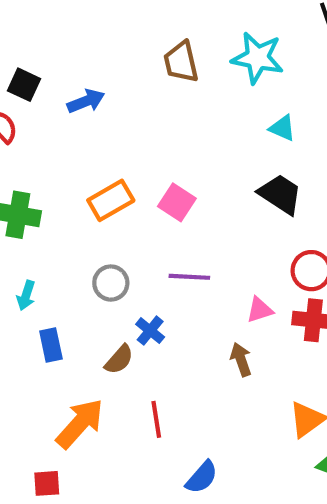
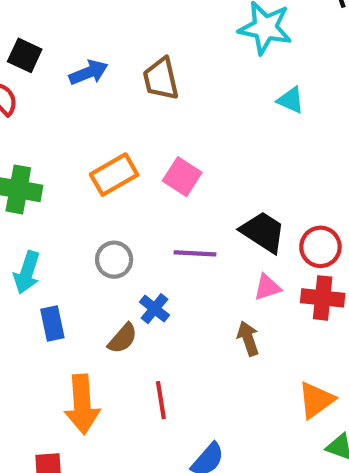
brown trapezoid: (181, 62) -> (161, 79), moved
black trapezoid: (280, 194) -> (263, 232), moved
cyan arrow: (26, 295) -> (27, 272), size x1.4
orange arrow: (80, 424) -> (82, 404), turned 134

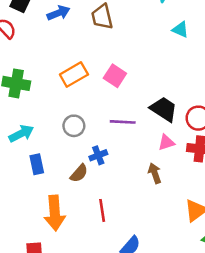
cyan arrow: (27, 272) -> (21, 133), turned -135
blue cross: (154, 309) -> (98, 155), turned 30

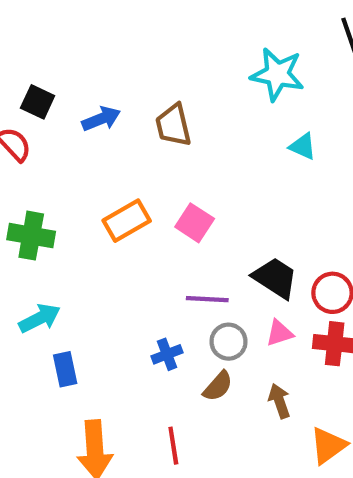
gray circle: (74, 126) -> (229, 342), moved
brown semicircle: (79, 173) -> (218, 386), moved
brown arrow: (155, 173) -> (279, 401), moved

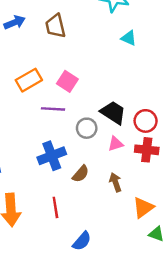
purple line: (207, 299) -> (53, 109), moved
gray circle: (229, 342) -> (87, 128), moved
blue cross: (167, 354) -> (52, 156), size x1.6

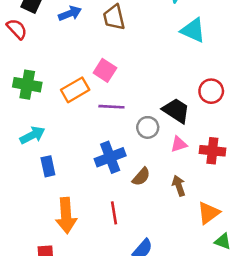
cyan triangle: (129, 38) -> (193, 30), size x1.5
orange rectangle: (29, 80) -> (75, 90), moved
pink square: (67, 81) -> (105, 70), moved
red circle: (146, 121) -> (211, 91), moved

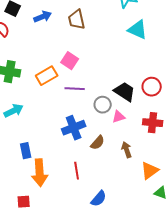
red circle: (211, 91) -> (152, 87), moved
pink triangle: (179, 144) -> (119, 117), moved
blue rectangle: (48, 166) -> (26, 151), moved

